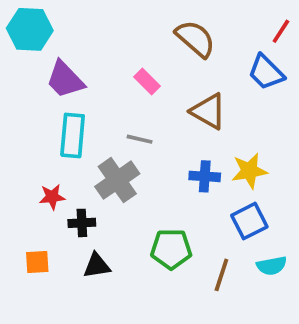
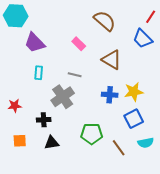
cyan rectangle: (73, 135) -> (39, 73), size x0.6
red star: (52, 197) -> (15, 106), moved
brown line: (221, 275) -> (119, 148), turned -54

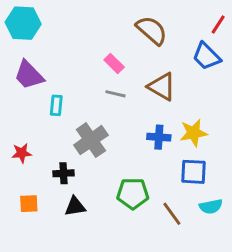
purple trapezoid: (35, 43) -> (29, 75), moved
gray line: (75, 75) -> (115, 94), moved
blue square: (134, 119) -> (193, 172), turned 30

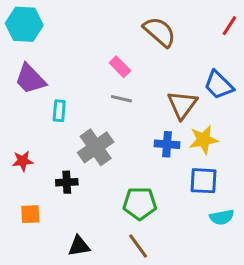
blue trapezoid: (206, 56) -> (219, 85), moved
brown triangle: (162, 87) -> (182, 105), moved, turned 36
black triangle: (75, 206) -> (79, 246), moved
brown line: (172, 214) -> (138, 246), moved

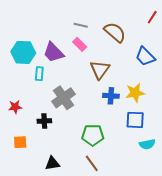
cyan hexagon: (24, 24) -> (23, 52), moved
brown semicircle: (159, 32) -> (115, 32), moved
purple trapezoid: (30, 79) -> (53, 52), moved
gray line: (121, 99) -> (81, 25), moved
brown triangle: (182, 105) -> (100, 70), moved

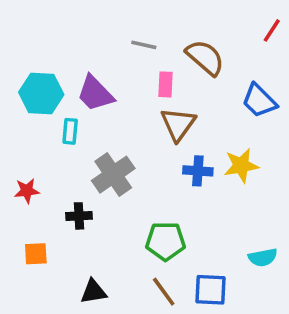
pink rectangle: (80, 44) -> (165, 84), moved, turned 48
blue square: (135, 120) -> (211, 290), moved

